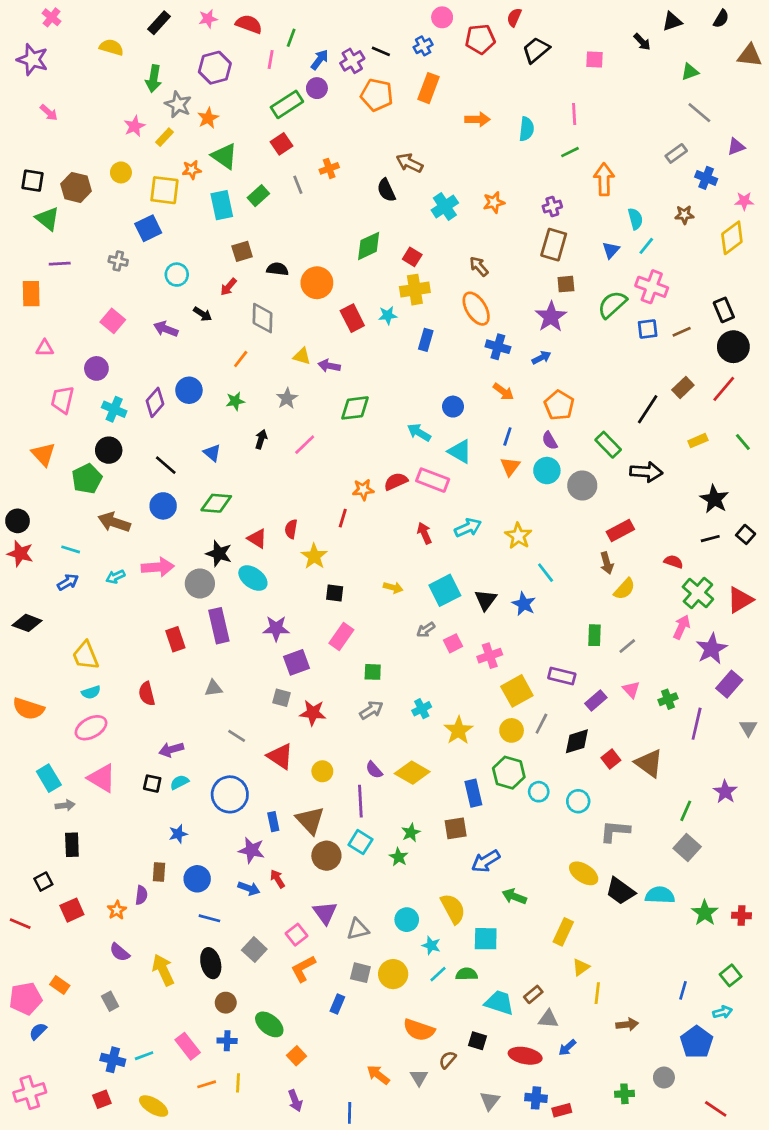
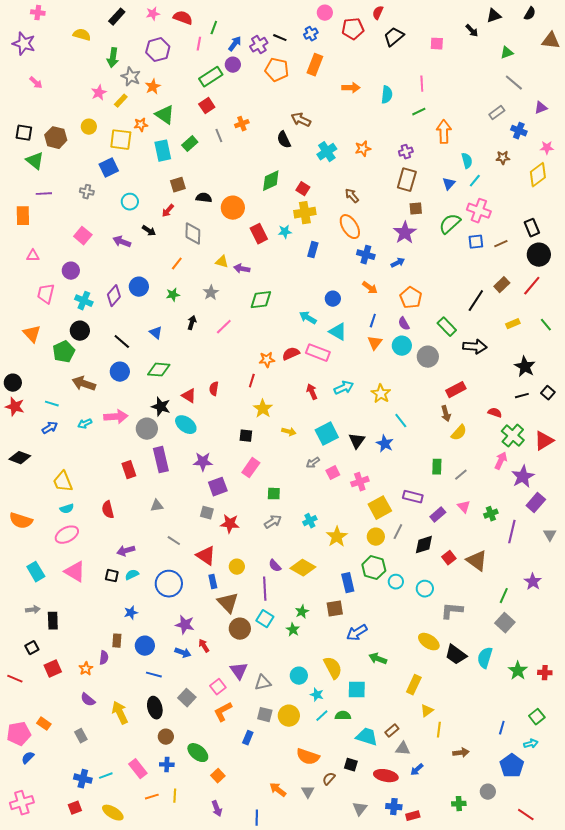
pink cross: (52, 17) -> (38, 13), turned -32
yellow star: (314, 556) -> (263, 409), moved
gray arrow: (65, 805) -> (33, 610), moved
blue rectangle: (273, 822) -> (213, 582), moved
cyan semicircle: (660, 895) -> (485, 658), turned -75

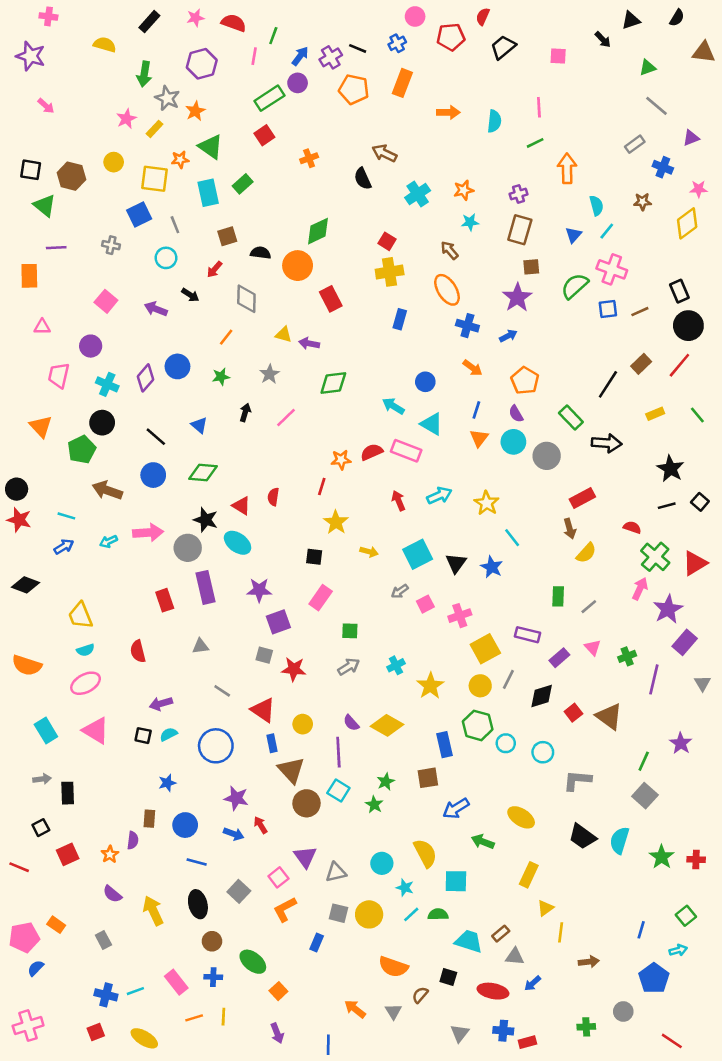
gray line: (219, 136) -> (175, 225), moved
green diamond: (271, 181) -> (318, 231), moved
cyan star: (285, 232) -> (470, 222), moved
yellow ellipse: (429, 642) -> (521, 817), moved

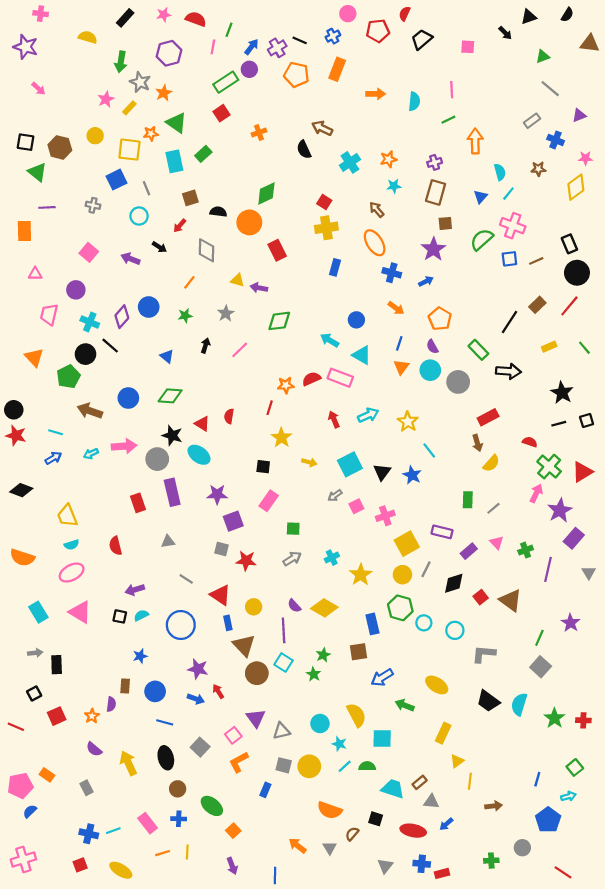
black line: (156, 437) -> (110, 346), moved
black square: (700, 502) -> (587, 420), turned 32

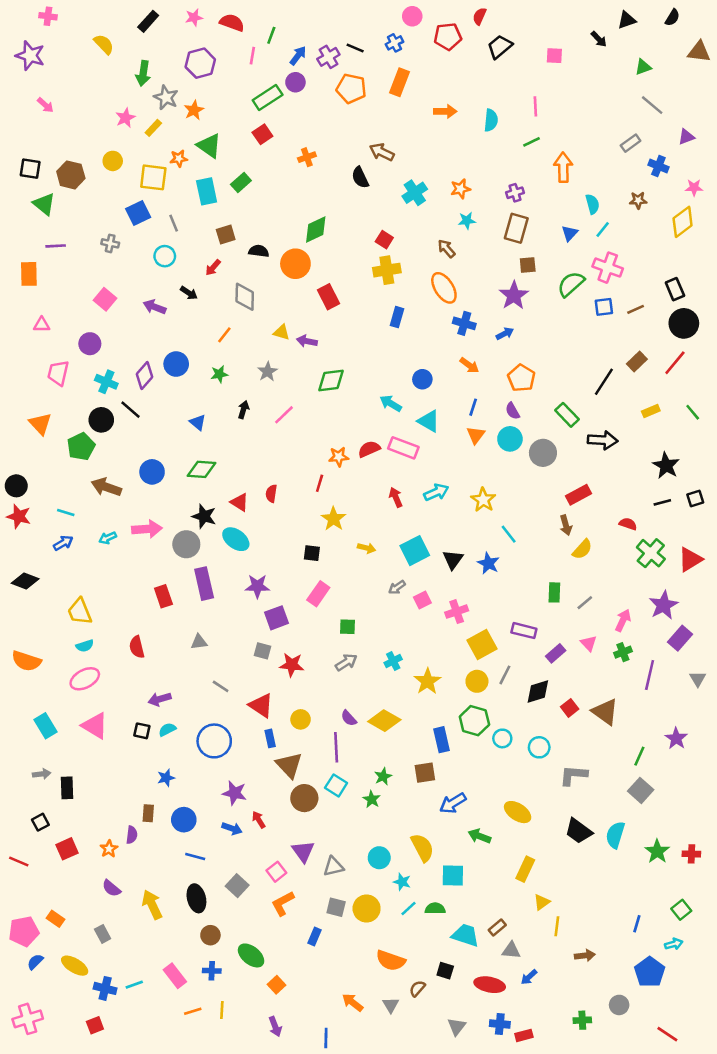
yellow semicircle: (88, 37) -> (104, 44), turned 30
pink arrow: (536, 493) -> (623, 620), moved
yellow ellipse: (121, 870) -> (75, 966), moved

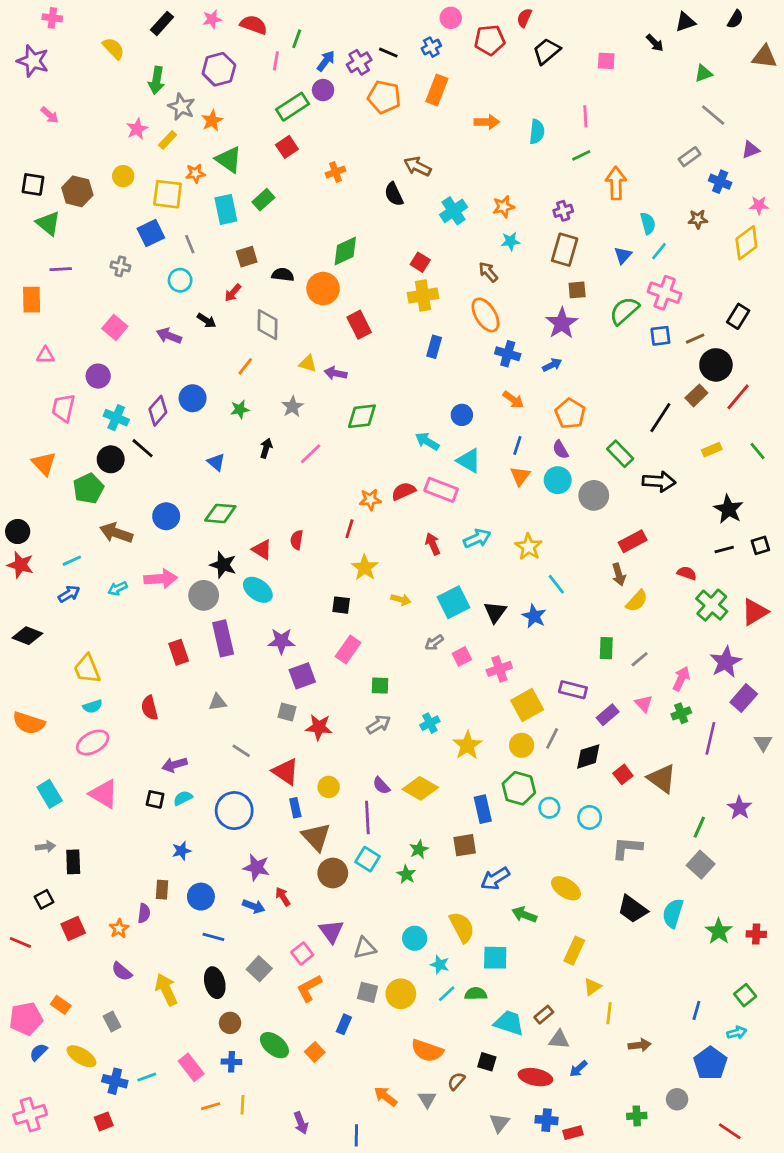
black rectangle: (675, 289) -> (738, 316), turned 55
black circle: (684, 323) -> (716, 365), moved
cyan line: (66, 513) -> (72, 561), turned -42
orange square: (276, 985) -> (315, 1052), moved

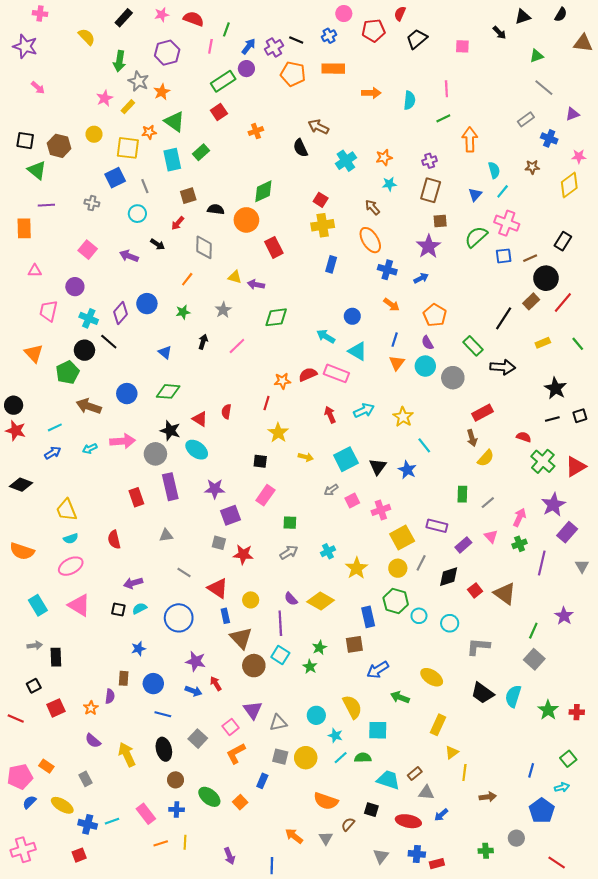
orange rectangle: (437, 90) -> (333, 69), turned 70

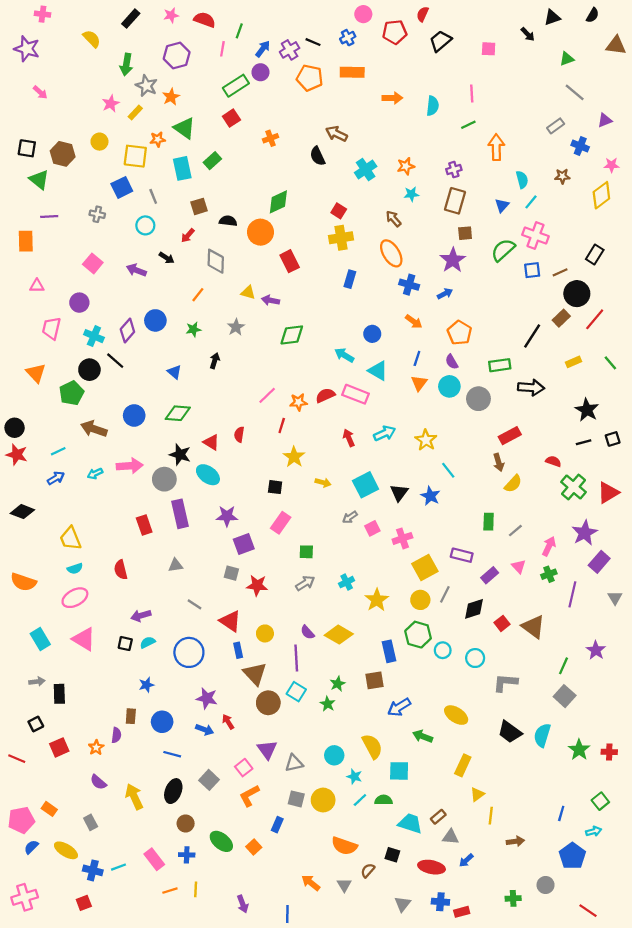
pink line: (237, 346) -> (267, 395), moved
green rectangle: (473, 346) -> (500, 365), turned -54
black ellipse: (164, 749) -> (173, 791), turned 35

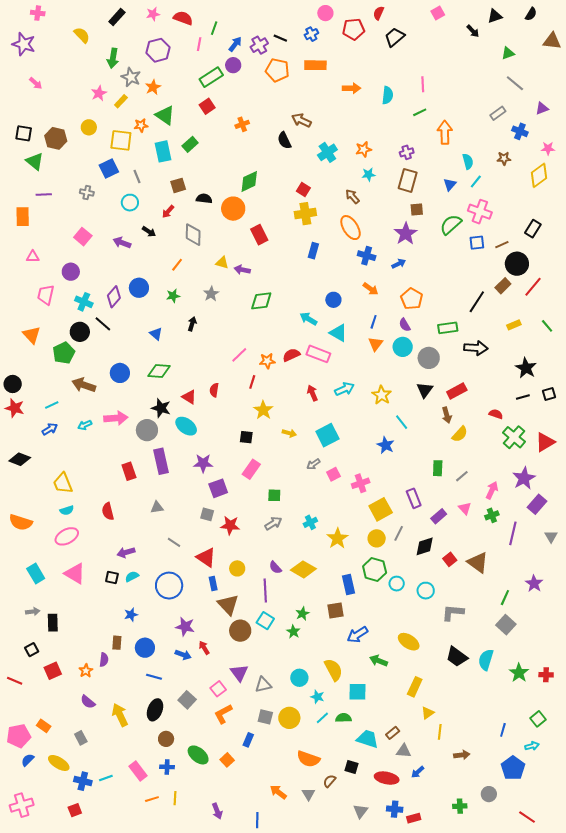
pink square: (489, 49) -> (438, 13), moved, turned -32
black triangle: (399, 493) -> (425, 390), moved
purple rectangle: (462, 555) -> (414, 498), turned 54

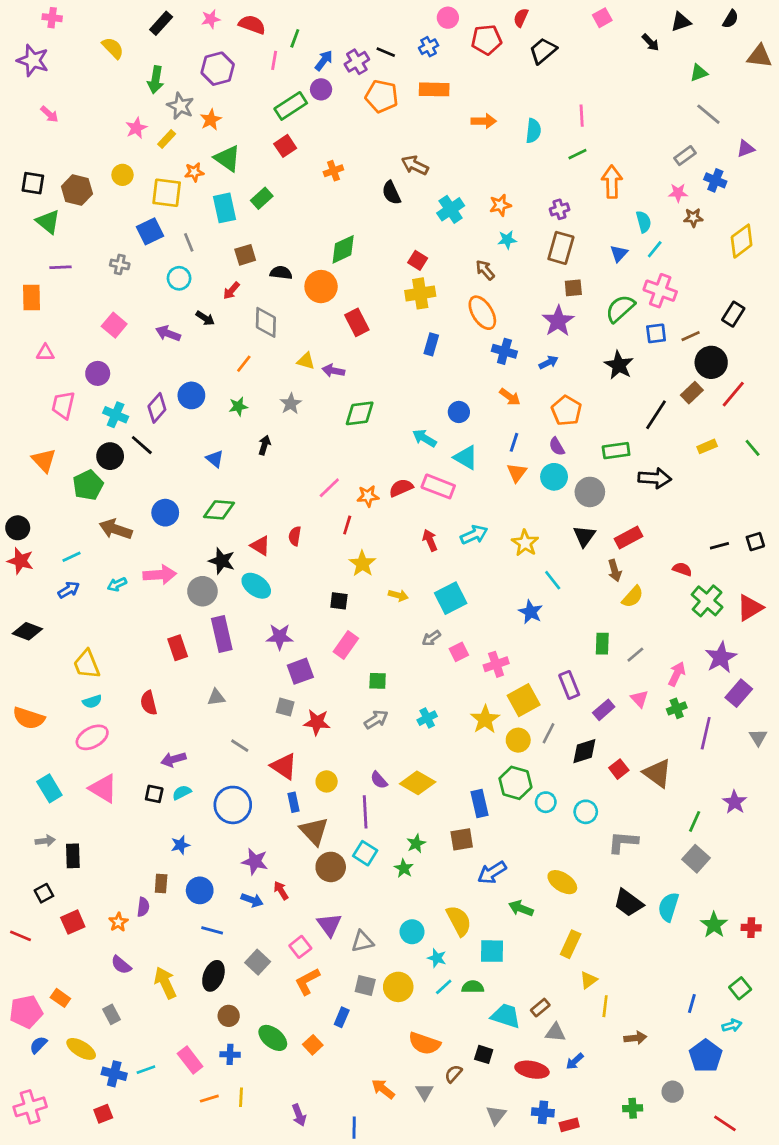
pink star: (548, 148) -> (678, 193), moved
black star: (526, 368) -> (619, 365), moved
yellow star: (337, 538) -> (485, 719), moved

